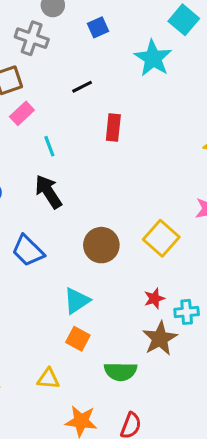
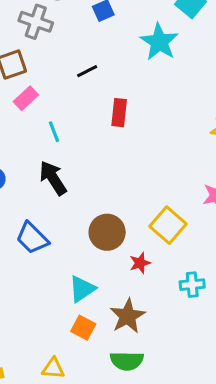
red star: (154, 298) -> (140, 263), moved
cyan cross: (187, 312) -> (192, 285), moved
brown star: (160, 338) -> (128, 316), moved

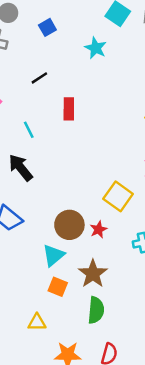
cyan star: (159, 42) -> (96, 48), size x0.7
cyan line: (54, 132) -> (29, 130), moved
brown circle: (107, 232) -> (69, 225), moved
green semicircle: (127, 361) -> (96, 310), turned -80

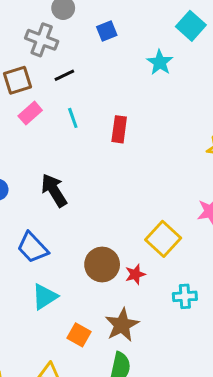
black line: (39, 78) -> (64, 75), moved
cyan line: (29, 130) -> (73, 118), moved
cyan triangle: (54, 255) -> (45, 297), moved

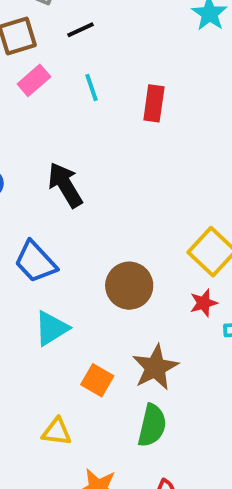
red star: (135, 274) -> (204, 303), moved

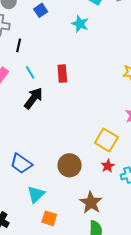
black line: (81, 30) -> (19, 45), turned -40
black arrow: (65, 185) -> (33, 98), moved, turned 80
orange square: (97, 380) -> (49, 218), moved

